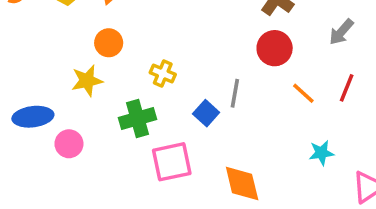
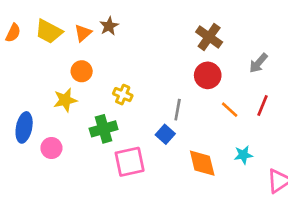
blue square: (206, 113) -> (165, 134), moved
blue ellipse: (33, 117) -> (24, 127), turned -72
orange diamond: (242, 183) -> (202, 163), moved

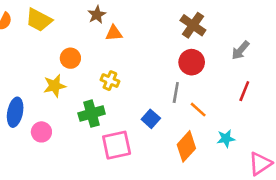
orange triangle: (83, 33) -> (114, 33), moved, turned 36
gray line: (178, 110) -> (176, 92), moved
orange line: (230, 110) -> (198, 110), moved
orange diamond: (202, 163) -> (186, 146), turned 56

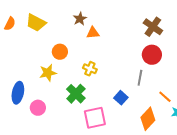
orange line: (198, 110) -> (165, 97), moved
green cross: (92, 114) -> (76, 94), turned -30

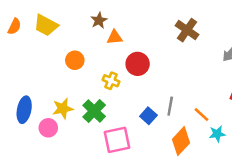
red circle: (152, 55) -> (138, 64), moved
yellow star: (48, 73) -> (63, 109), moved
gray line: (140, 78) -> (170, 106), moved

